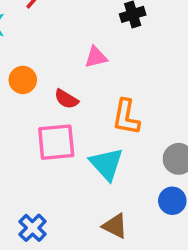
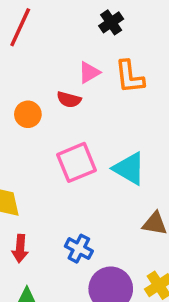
red semicircle: (66, 99) -> (69, 100), moved
orange L-shape: (126, 117) -> (130, 77), moved

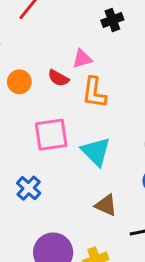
orange L-shape: (130, 77) -> (94, 92), moved
blue cross: (79, 249) -> (29, 188), moved

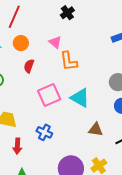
pink triangle: (82, 59) -> (55, 42), turned -48
red semicircle: (58, 78) -> (29, 66), moved, turned 96
orange circle: (19, 82) -> (21, 43), moved

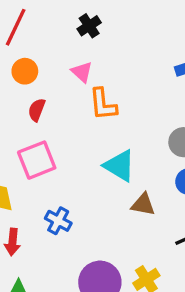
black cross: (67, 13) -> (89, 26), moved
pink square: (49, 95) -> (37, 160), moved
brown triangle: (96, 130) -> (143, 204), moved

